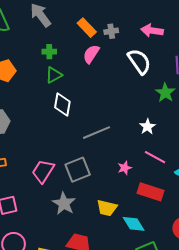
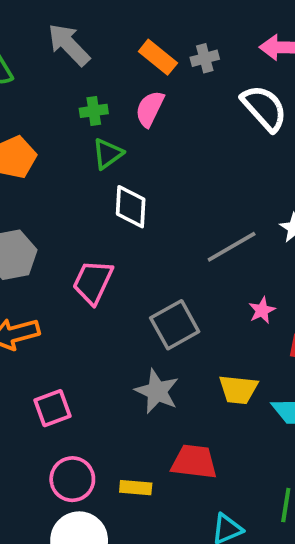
pink semicircle: (91, 54) -> (150, 109), moved
gray line: (96, 133) -> (232, 247), moved
pink trapezoid: (43, 171) -> (93, 282), moved

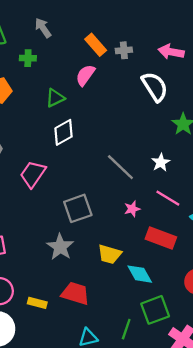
gray arrow: (69, 45) -> (43, 28), size x0.7
green cross: (94, 111) -> (28, 58), moved
white diamond: (131, 207) -> (64, 132), turned 48
gray line: (232, 247) -> (120, 167), turned 64

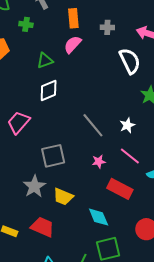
orange rectangle: (96, 45) -> (73, 18), moved, turned 30
yellow trapezoid: (110, 254) -> (63, 197), moved

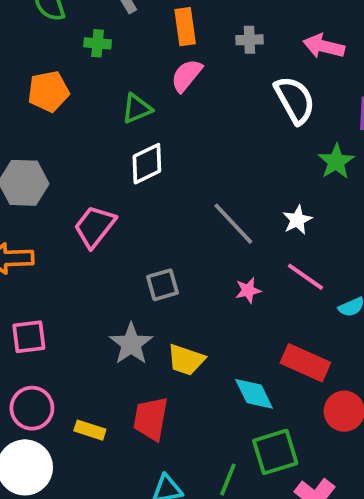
gray square: (53, 156) -> (163, 285), size x0.7
red rectangle: (120, 189) -> (305, 363), moved
red trapezoid: (43, 227) -> (151, 419), turned -100

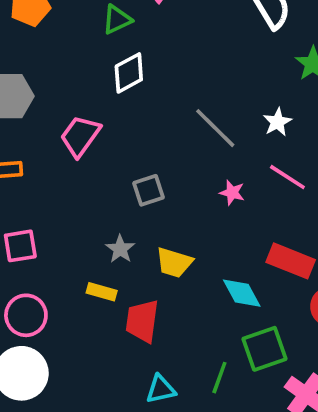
pink star: (248, 290) -> (232, 193), turned 30
gray star: (131, 344) -> (120, 249), size x0.7
yellow rectangle: (90, 430) -> (102, 292), moved

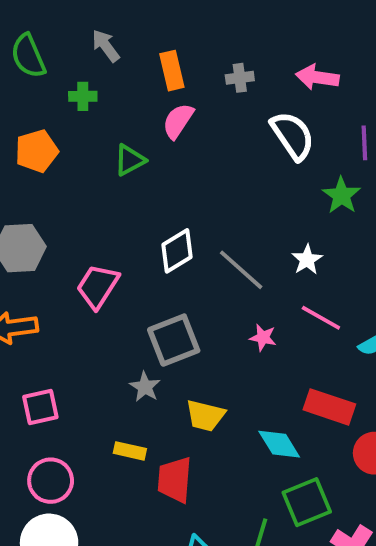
white diamond: (129, 73) -> (177, 251), moved
gray square: (149, 190) -> (174, 340), size x1.5
gray star: (120, 249) -> (145, 387), moved

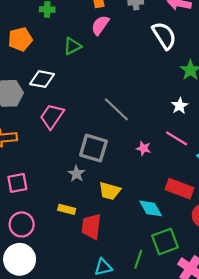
white diamond: (177, 251) -> (42, 79), moved, turned 40
white star: (307, 260) -> (180, 106), moved
gray line: (241, 270) -> (116, 109), moved
gray square: (174, 340) -> (93, 148), turned 36

